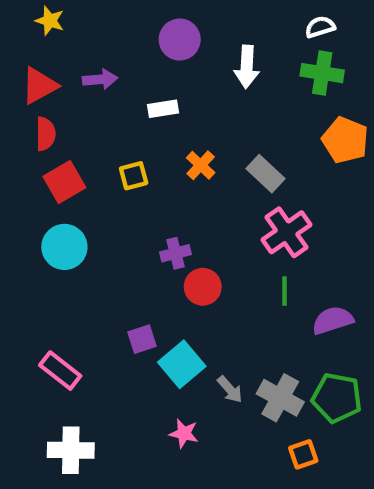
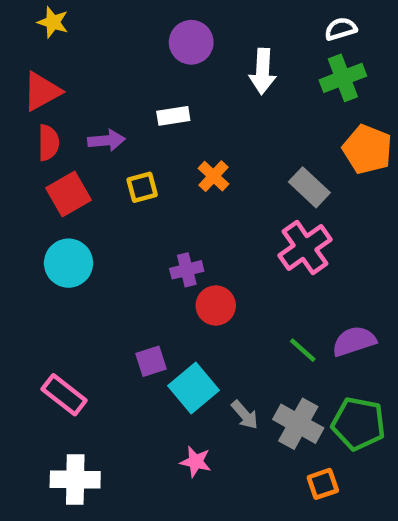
green cross: (322, 73) -> (343, 78), turned -30
purple arrow: (100, 79) -> (106, 140), moved
gray rectangle: (266, 174) -> (309, 187), moved
green line: (284, 291) -> (303, 350), moved, turned -48

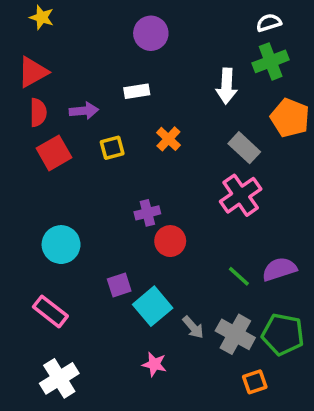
white arrow: (263, 71) -> (227, 86), moved
cyan circle: (69, 263) -> (61, 245), moved
white cross: (75, 479) -> (59, 378), turned -33

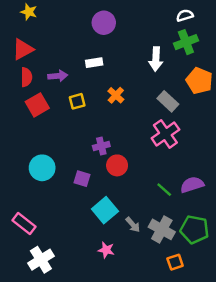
purple square: (119, 285) -> (82, 179), moved, turned 35
pink rectangle: (50, 311) -> (24, 223), moved

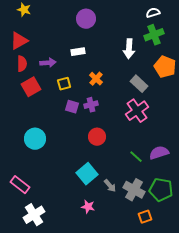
purple cross: (101, 146) -> (91, 105), moved
purple square: (82, 179) -> (72, 107), moved

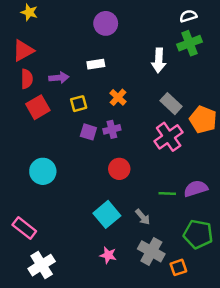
orange pentagon: (165, 67) -> (203, 120), moved
green line: (136, 157) -> (167, 194), turned -40
gray arrow: (110, 186) -> (143, 217), moved
gray cross: (134, 190) -> (151, 251), moved

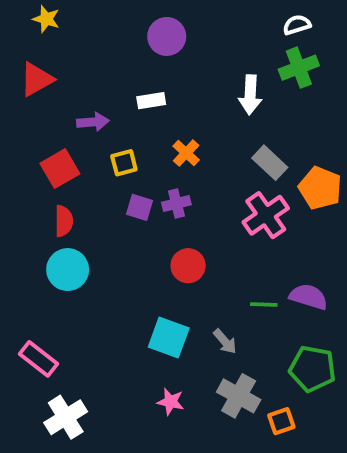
red semicircle: (27, 79) -> (64, 221), moved
purple semicircle: (196, 189) -> (309, 297), turned 35
cyan square: (107, 214) -> (169, 338), turned -30

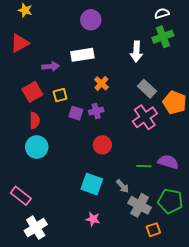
white rectangle: (151, 101) -> (82, 55), size x1.5
yellow square: (124, 163) -> (60, 95), moved
gray cross: (239, 396) -> (140, 205), moved

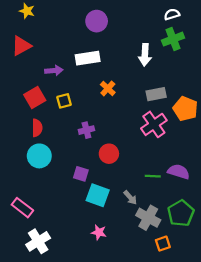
gray rectangle: (147, 89) -> (156, 94), turned -54
purple cross: (96, 111) -> (86, 130), moved
purple square: (76, 113) -> (81, 174), moved
green pentagon: (170, 201) -> (181, 213), turned 30

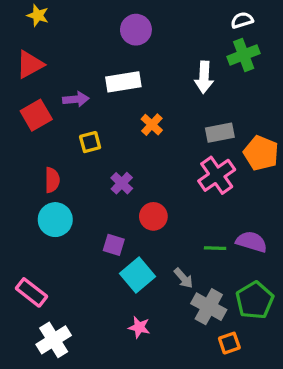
red square: (35, 97) -> (36, 115), moved
purple cross: (86, 130) -> (122, 183), turned -32
cyan square: (98, 195) -> (138, 275), turned 30

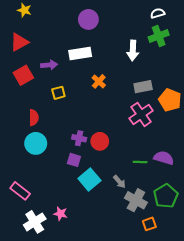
purple cross: (122, 183) -> (79, 138), moved, turned -32
pink star: (139, 327) -> (60, 214), moved

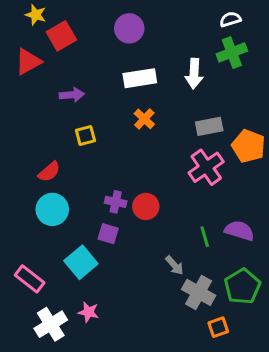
white rectangle: (80, 54) -> (140, 78), moved
red square: (23, 75) -> (61, 36), moved
red semicircle: (34, 118) -> (49, 172), turned 49
green line: (140, 162) -> (205, 237), turned 72
cyan square: (89, 180) -> (81, 262), moved

